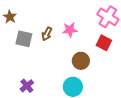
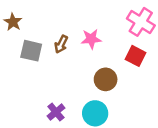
purple cross: (27, 86) -> (56, 112), moved

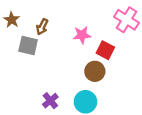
brown arrow: (61, 44) -> (42, 27), moved
red square: (136, 56) -> (105, 50), moved

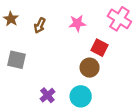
pink star: (82, 35) -> (77, 23), moved
gray square: (28, 46) -> (16, 60), moved

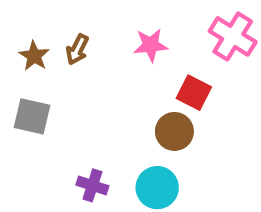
brown star: (11, 19) -> (34, 56), moved
purple cross: (47, 95) -> (92, 185), turned -32

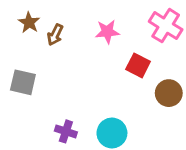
brown star: (34, 56) -> (29, 22), moved
brown circle: (174, 131) -> (169, 93), moved

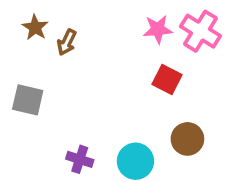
pink star: (107, 32) -> (158, 29), moved
brown circle: (169, 93) -> (187, 139), moved

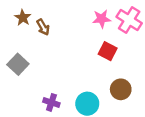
brown arrow: (67, 42) -> (43, 27), turned -56
gray square: (28, 100) -> (18, 64), turned 30

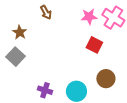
brown star: (23, 18) -> (20, 32), moved
brown arrow: (43, 27) -> (46, 12), moved

